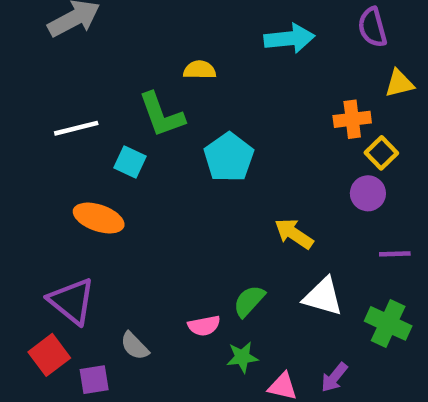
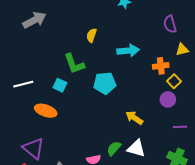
cyan arrow: (289, 38) -> (128, 51), moved
yellow semicircle: (200, 70) -> (91, 35), moved, turned -72
white line: (76, 128) -> (23, 84), moved
cyan pentagon: (229, 157) -> (105, 83), turned 30
white triangle: (323, 297) -> (136, 148), moved

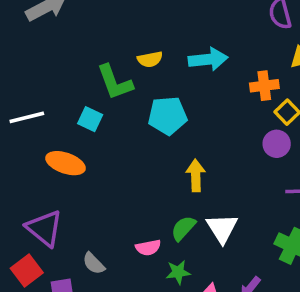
yellow semicircle: (91, 35) -> (150, 59), moved, turned -120
yellow arrow: (134, 118) -> (196, 175), moved, turned 54
white triangle: (136, 148) -> (222, 228), turned 42

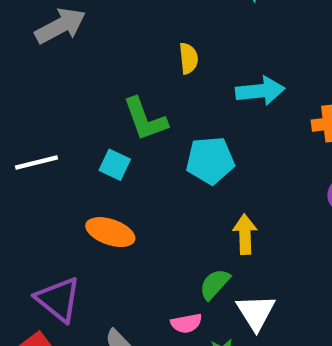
yellow semicircle: (150, 59) -> (189, 58), moved, turned -85
orange ellipse: (66, 163) -> (110, 232), moved
green semicircle: (183, 228) -> (215, 284), moved
white triangle: (222, 228) -> (256, 312), moved

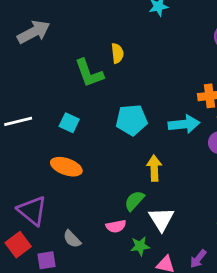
cyan arrow: (260, 91) -> (184, 124), moved
green L-shape: (145, 119) -> (89, 73), moved

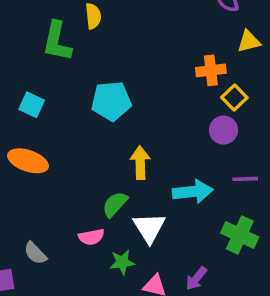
green L-shape: (89, 73) -> (57, 41), turned 32
cyan arrow: (184, 124) -> (193, 192), moved

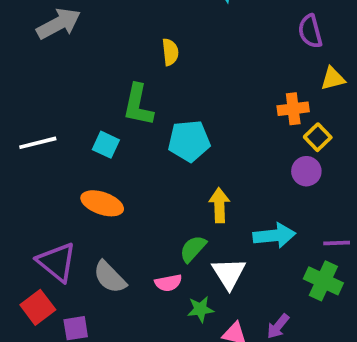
green L-shape: (57, 41) -> (138, 105), moved
purple line: (245, 179) -> (337, 243), moved
gray semicircle: (35, 253) -> (110, 277), moved, size x1.4

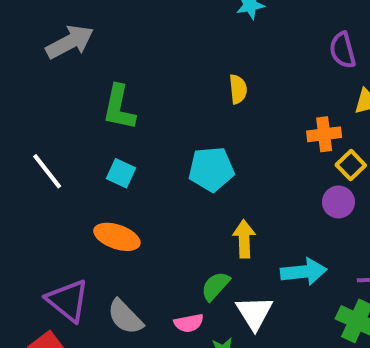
yellow semicircle: (170, 52) -> (238, 89), moved
green L-shape: (138, 105) -> (119, 108), moved
white line: (38, 143) -> (47, 171), turned 66

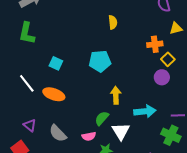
green L-shape: (119, 108) -> (27, 33), moved
white line: (47, 171) -> (27, 83), moved
purple triangle: (68, 300) -> (30, 125), size x0.6

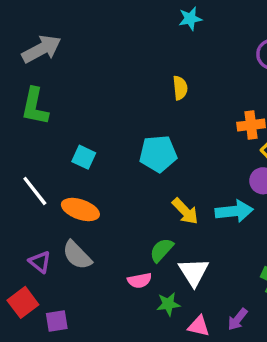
yellow arrow: (116, 95) -> (185, 211), turned 138
cyan arrow: (145, 111) -> (234, 211), moved
gray semicircle: (58, 133) -> (77, 255), moved

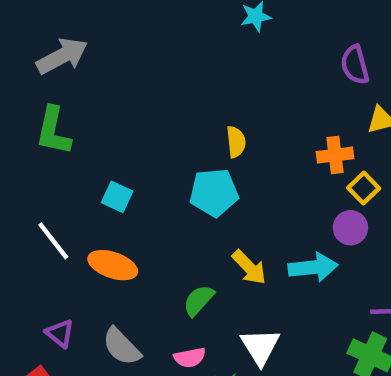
yellow semicircle: (180, 88) -> (236, 142), moved
green semicircle: (162, 250) -> (199, 300), moved
gray semicircle: (77, 255) -> (122, 347), moved

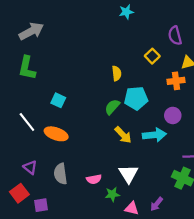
orange cross: (335, 155) -> (176, 81), moved
yellow square: (364, 188) -> (152, 56), moved
cyan pentagon: (214, 192) -> (136, 98), moved
green semicircle: (199, 300) -> (112, 107), moved
gray semicircle: (122, 347) -> (60, 174), turned 36

